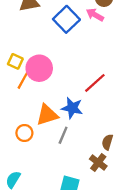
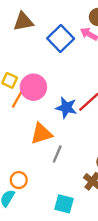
blue star: (72, 108) -> (66, 108), moved
orange circle: (24, 133) -> (19, 180), moved

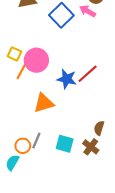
gray line: (57, 154) -> (36, 141), moved
cyan square: (64, 204) -> (65, 144), moved

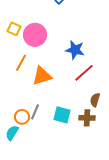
orange line: (22, 71) -> (21, 63), moved
red line: (88, 74) -> (84, 73), moved
blue star: (67, 79) -> (75, 50), moved
brown cross: (91, 147) -> (87, 118), turned -35

